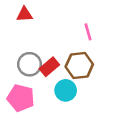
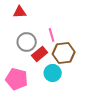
pink line: (88, 32) -> (52, 35), moved
gray circle: (29, 64) -> (27, 42), moved

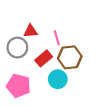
red triangle: (20, 12) -> (31, 31), moved
gray circle: (27, 42) -> (17, 48), moved

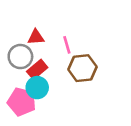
red rectangle: (44, 58) -> (37, 69), moved
cyan circle: (58, 79) -> (37, 88), moved

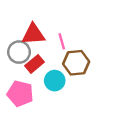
red triangle: (36, 37) -> (33, 34), size x1.5
cyan circle: (37, 88) -> (55, 81), moved

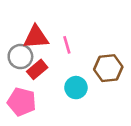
brown hexagon: (76, 63) -> (108, 68), moved
cyan circle: (55, 81) -> (76, 88), moved

